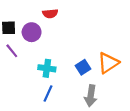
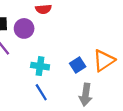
blue line: (48, 94) -> (41, 92), turned -56

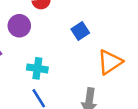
blue square: (78, 65) -> (80, 31), moved

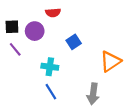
blue square: (80, 31) -> (74, 42), moved

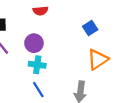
purple circle: (35, 31) -> (34, 43), moved
blue square: (74, 42) -> (90, 28), moved

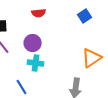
blue square: (90, 28) -> (85, 16), moved
blue line: (38, 90) -> (22, 87), moved

